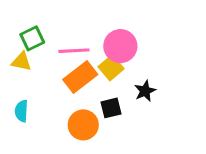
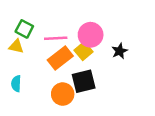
green square: (32, 38) -> (24, 29), turned -36
black star: (145, 91) -> (120, 51), moved
black square: (111, 108) -> (84, 81), size x1.5

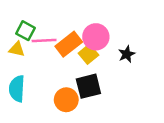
pink line: (56, 38) -> (44, 41), moved
orange rectangle: (60, 58) -> (69, 44), moved
cyan semicircle: (16, 84) -> (17, 89), size x1.5

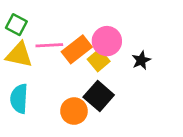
green square: (26, 31) -> (16, 25), moved
yellow triangle: (17, 49) -> (19, 55), size x1.5
black square: (88, 86) -> (99, 96), turned -35

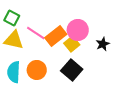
pink line: (49, 45) -> (36, 33), turned 36
orange circle: (74, 111) -> (37, 70), moved

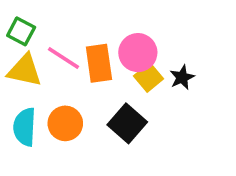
orange rectangle: (56, 36) -> (99, 63), turned -60
yellow square: (72, 44) -> (148, 77), moved

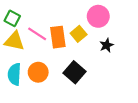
pink circle: (138, 53) -> (98, 16), moved
yellow square: (148, 77) -> (79, 34), moved

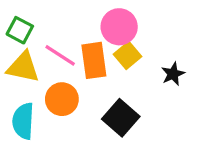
pink circle: (98, 16) -> (119, 27), moved
orange circle: (38, 72) -> (62, 99), moved

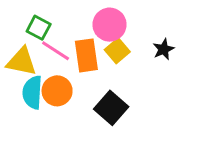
green square: (20, 30) -> (39, 28), moved
black star: (173, 74) -> (163, 49), moved
cyan semicircle: (23, 121) -> (32, 92), moved

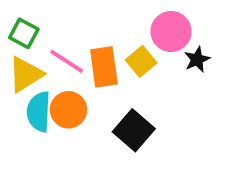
pink circle: (110, 25) -> (171, 32), moved
green square: (39, 28) -> (24, 33), moved
yellow triangle: (22, 62) -> (26, 74), turned -44

